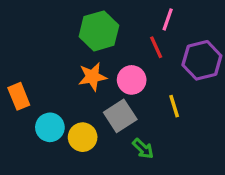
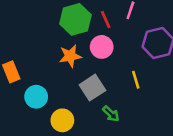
red line: (156, 47) -> (106, 19), moved
pink circle: (132, 80) -> (102, 47), moved
yellow circle: (83, 137) -> (62, 120), moved

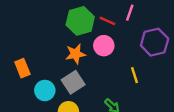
red line: (106, 19) -> (107, 21), turned -42
gray square: (92, 88) -> (73, 82), moved

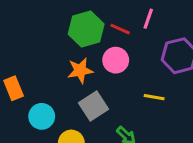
yellow line: (134, 75) -> (154, 97), turned -63
gray square: (73, 82) -> (93, 106), moved

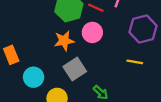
yellow line: (154, 97) -> (135, 62), moved

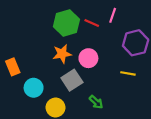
pink circle: (92, 32) -> (88, 58), moved

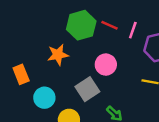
pink line: (113, 15) -> (133, 30), moved
orange star: (62, 54) -> (58, 55), moved

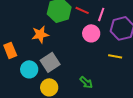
pink circle: (106, 65) -> (91, 33), moved
gray square: (87, 89) -> (50, 62), moved

